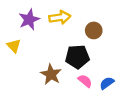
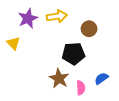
brown star: (51, 74) -> (59, 78), moved
pink semicircle: (85, 81) -> (81, 88), moved, turned 48

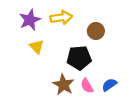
yellow triangle: (13, 43) -> (37, 47), moved
pink semicircle: (81, 88) -> (87, 86), moved, turned 152

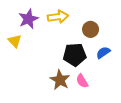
yellow triangle: (37, 47) -> (15, 41), moved
blue semicircle: (109, 85) -> (103, 53), moved

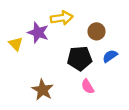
purple star: (28, 19) -> (38, 33), moved, turned -30
brown star: (60, 80) -> (43, 90), moved

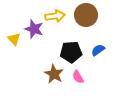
brown circle: (97, 31) -> (86, 15), moved, size x1.5
brown star: (43, 90) -> (54, 74), moved

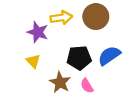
yellow triangle: (14, 39) -> (33, 61), moved
blue semicircle: (98, 50) -> (109, 56), size x1.5

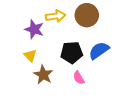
brown star: (60, 82) -> (43, 75), moved

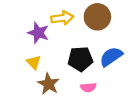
pink semicircle: (79, 78) -> (88, 87), turned -64

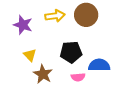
purple star: (38, 33) -> (23, 25), moved
blue semicircle: (111, 57) -> (99, 65), moved, turned 35

